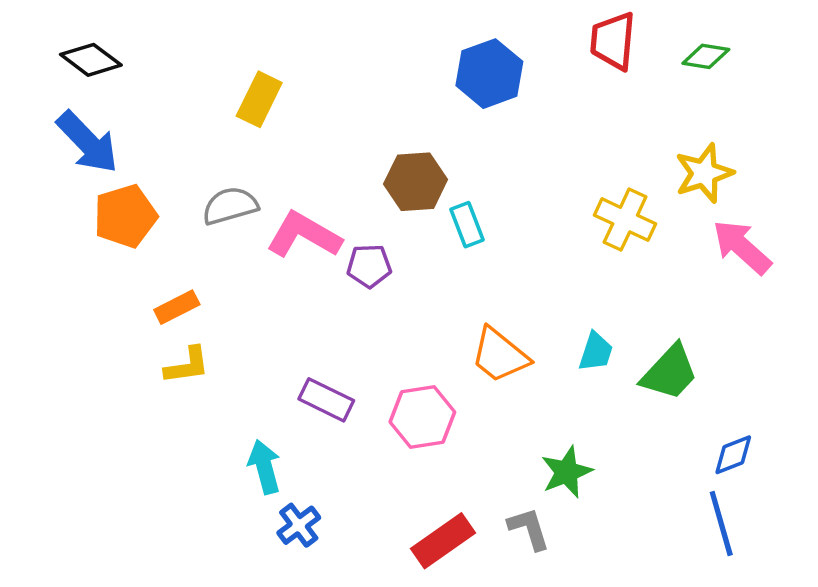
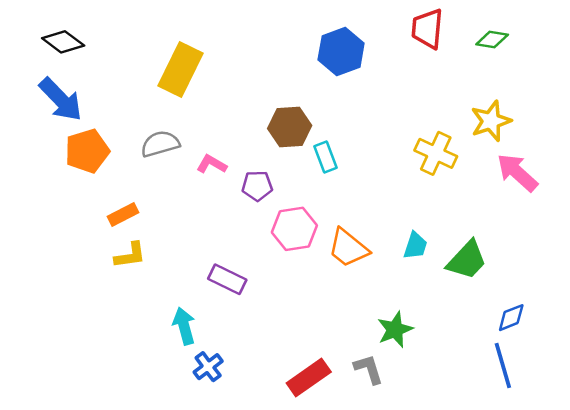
yellow rectangle: (259, 99) -> (181, 69), size x1.4
pink L-shape: (304, 235) -> (212, 164), size x0.6
pink hexagon: (422, 417) -> (294, 229), moved

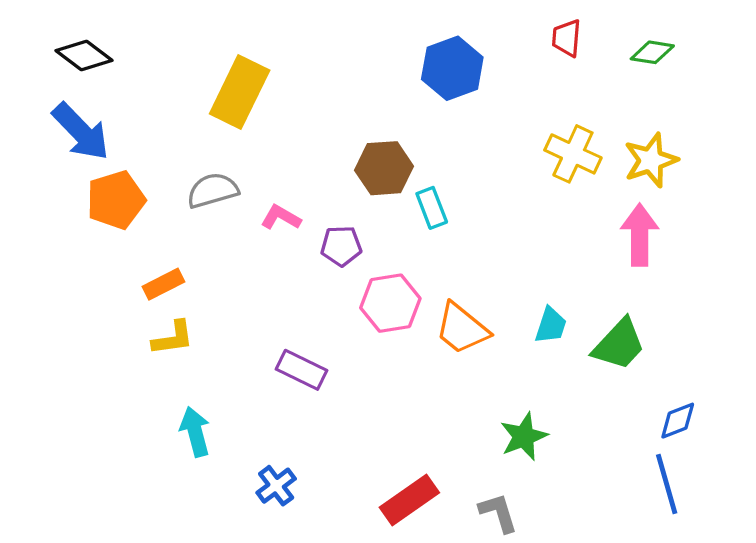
red trapezoid: (427, 29) -> (567, 38), size x0.7
yellow cross: (436, 153) -> (573, 154), moved
pink arrow: (517, 173) -> (640, 235), moved, turned 48
cyan arrow: (184, 326) -> (195, 432), moved
gray L-shape: (369, 369) -> (498, 513), moved

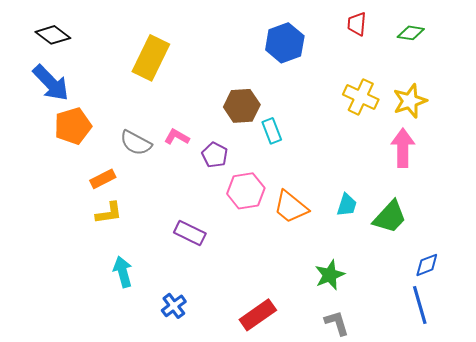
gray semicircle: (213, 190) -> (136, 143), moved, turned -136
purple pentagon: (341, 246) -> (215, 155), turned 30
gray L-shape: (498, 513) -> (337, 323), moved

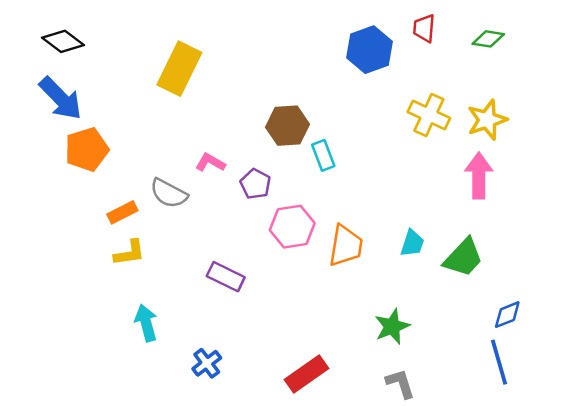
blue hexagon: (285, 43) -> (369, 50), moved
gray semicircle: (136, 143) -> (169, 193), moved
orange trapezoid: (291, 207) -> (346, 246), turned -120

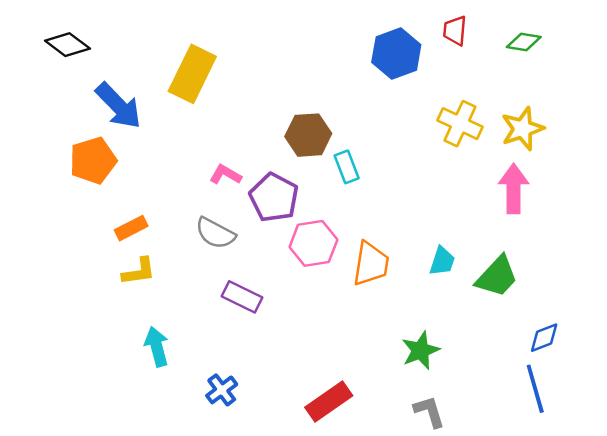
blue arrow: (61, 98) -> (118, 106), moved
purple pentagon: (255, 184) -> (274, 198), size x1.5
gray semicircle: (169, 193) -> (215, 233), moved

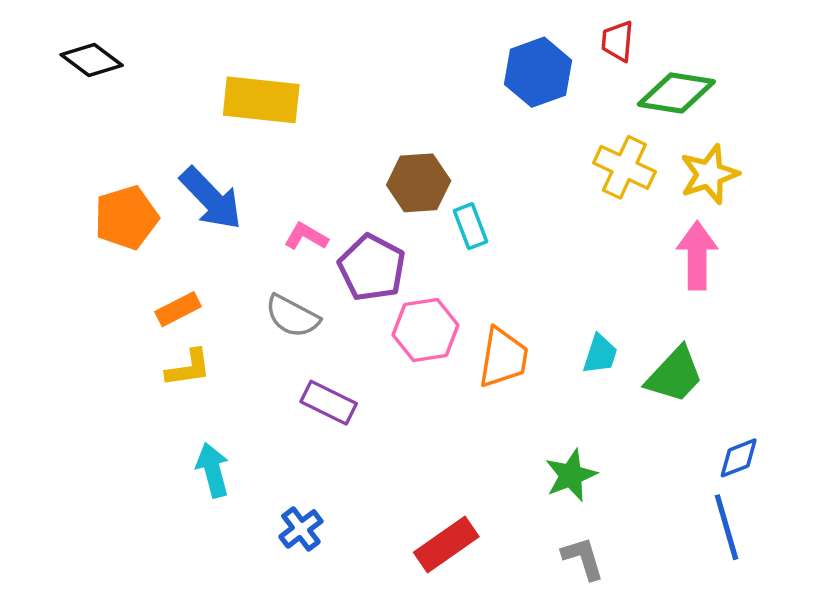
green diamond: (524, 42) -> (676, 93), moved, size x1.6
yellow rectangle: (192, 74) -> (261, 100), turned 70
blue arrow: (118, 106) -> (211, 198), moved

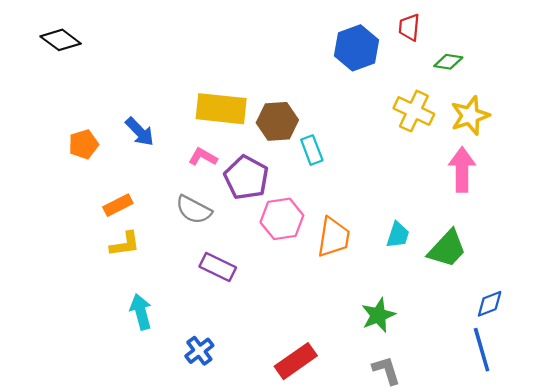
green diamond: (676, 93) -> (448, 62), size x0.6
yellow rectangle: (261, 100) -> (221, 109), moved
blue arrow: (211, 198) -> (140, 132), size x0.7
orange pentagon: (126, 218) -> (84, 144), size x0.7

